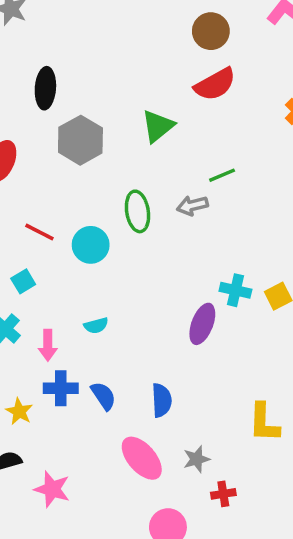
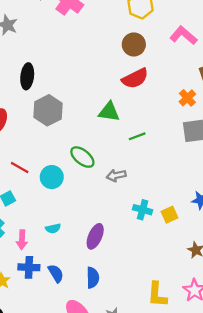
green triangle: (158, 126) -> (109, 112), moved, turned 45
gray arrow: (192, 206) -> (116, 175), moved
green ellipse: (137, 211) -> (82, 157), turned -45
purple ellipse: (202, 324) -> (95, 236), moved

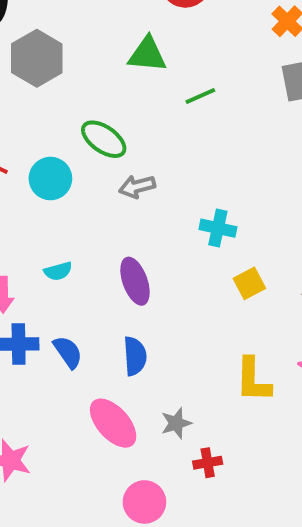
gray arrow: (116, 175) -> (137, 187), moved
yellow square: (170, 215) -> (249, 283), moved
purple ellipse: (95, 236) -> (135, 281), turned -40

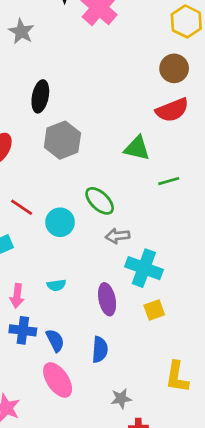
cyan cross: (218, 228) -> (144, 268), moved, size x1.5
yellow square: (249, 283) -> (154, 310), moved
pink ellipse: (113, 423) -> (58, 380), moved

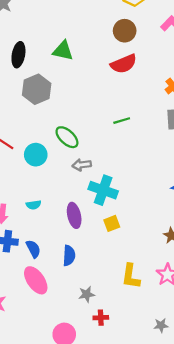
green triangle: (137, 148) -> (63, 51), moved

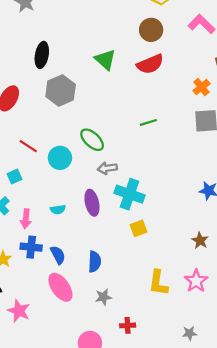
green triangle: (63, 51) -> (105, 60), moved, turned 30
purple ellipse: (74, 215) -> (92, 203), moved
gray star: (87, 294) -> (103, 297), moved

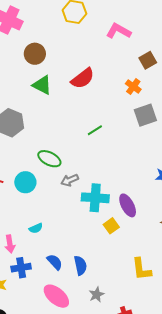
brown circle: (151, 30) -> (35, 54), moved
purple ellipse: (92, 203) -> (128, 205), moved
blue semicircle: (58, 255) -> (55, 262), moved

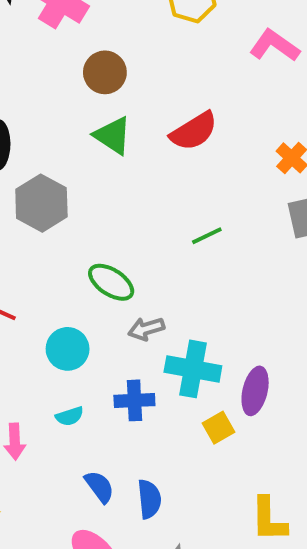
cyan circle: (25, 182) -> (68, 349), moved
purple ellipse: (128, 205) -> (255, 391), turned 35
blue cross: (21, 268) -> (134, 400), moved

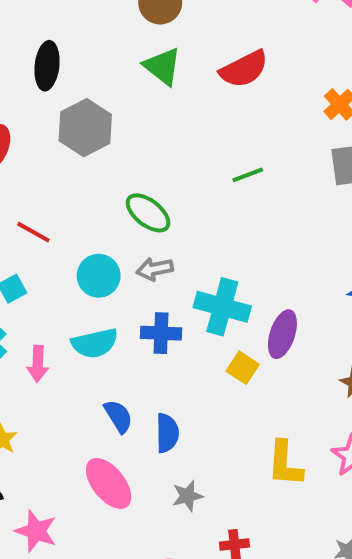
gray arrow: (146, 329) -> (155, 269), moved
cyan semicircle: (70, 416) -> (95, 343), size x1.6
yellow square: (218, 428) -> (243, 368), turned -32

